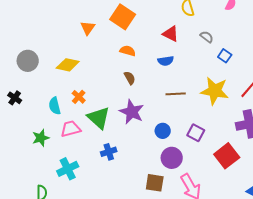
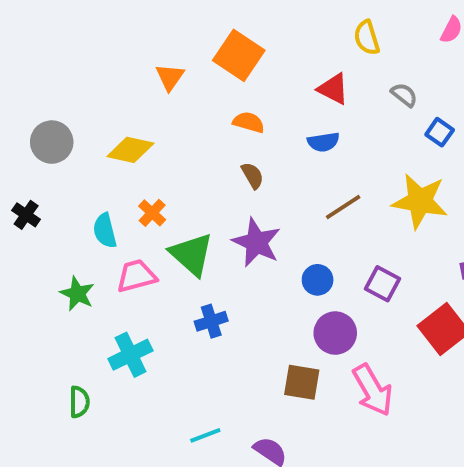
brown line: (176, 94) -> (343, 207), turned -30
green star: (41, 138) -> (77, 294), turned -30

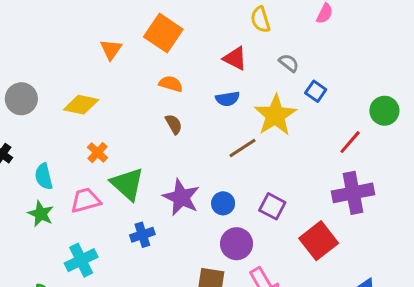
yellow star: (420, 201) -> (275, 115), moved, turned 30
cyan semicircle: (105, 231) -> (44, 176), moved
purple star: (256, 242) -> (181, 197), moved

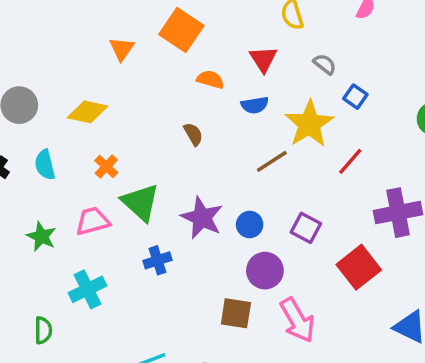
red triangle: (235, 58) -> (263, 59), turned 30
orange semicircle: (171, 84) -> (210, 79), moved
red line: (350, 142) -> (350, 161), moved
cyan semicircle: (44, 176) -> (45, 165), moved

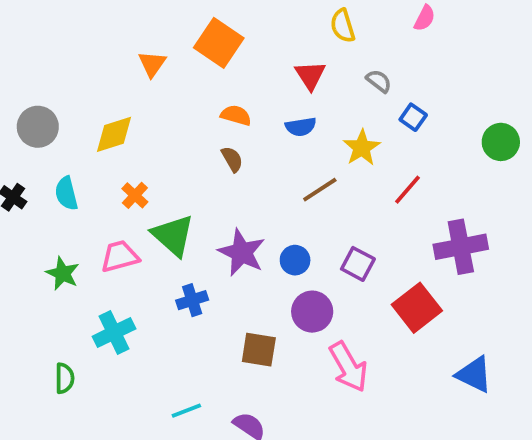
orange semicircle: (210, 79) -> (236, 115), moved
yellow diamond: (88, 112) -> (114, 134), turned -30
yellow star: (309, 124) -> (362, 148), size x0.7
brown square: (236, 313) -> (259, 350), moved

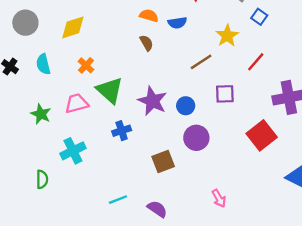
blue semicircle: (301, 127) -> (177, 23), moved
purple square: (358, 264) -> (225, 94), moved, turned -30
brown square: (259, 350) -> (163, 162), turned -30
pink arrow: (348, 367) -> (219, 198), moved, size x0.6

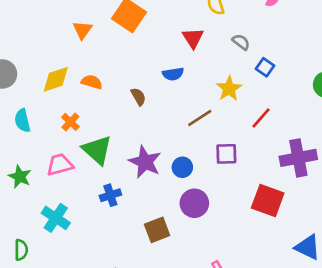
orange semicircle: (149, 16) -> (92, 82), moved
red square: (262, 135) -> (268, 201), turned -32
cyan cross: (73, 151) -> (56, 218), turned -30

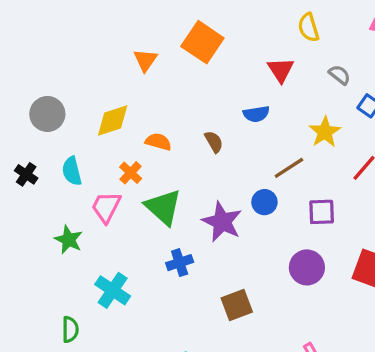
orange semicircle: (92, 82) -> (158, 142), moved
pink trapezoid: (60, 165) -> (106, 207), moved, turned -48
blue circle: (182, 167) -> (264, 202), moved
purple circle: (194, 203) -> (307, 267), moved

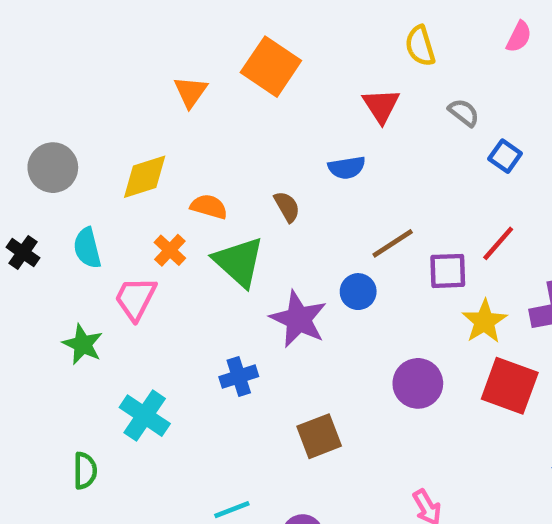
yellow star: (325, 132) -> (484, 321), moved
green triangle: (163, 207) -> (239, 262), moved
purple square: (322, 212) -> (448, 271), moved

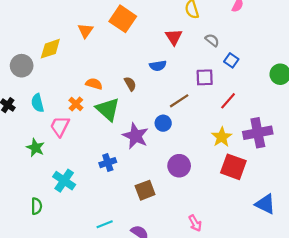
yellow diamond: (145, 177) -> (50, 49), moved
purple square: (448, 271) -> (205, 77), moved
purple circle: (418, 383) -> (179, 166), moved

